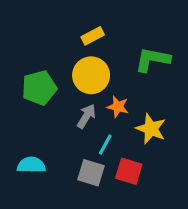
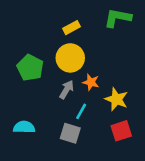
green L-shape: (152, 60) -> (118, 18), moved
green pentagon: (39, 88) -> (30, 68), turned -30
red square: (129, 171) -> (121, 131), moved, turned -35

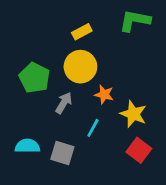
gray arrow: (67, 90) -> (64, 103), moved
red square: (121, 131) -> (139, 150), turned -35
gray square: (70, 133) -> (62, 153), moved

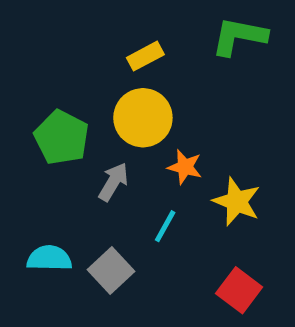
red square: (139, 150) -> (239, 290), moved
gray square: (62, 153) -> (111, 271), turned 30

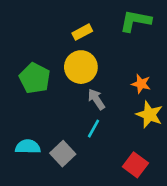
orange star: (185, 167) -> (141, 84), moved
gray arrow: (113, 182) -> (96, 99), moved, turned -65
yellow star: (237, 202) -> (149, 115), moved

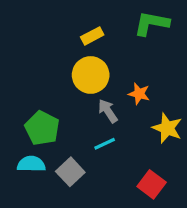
green pentagon: (35, 78) -> (42, 128), moved
orange star: (141, 84) -> (139, 94), moved
cyan line: (93, 129) -> (105, 144), turned 36

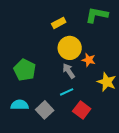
yellow circle: (91, 75) -> (70, 48), moved
green pentagon: (42, 128) -> (25, 70), moved
red square: (152, 184) -> (82, 110), moved

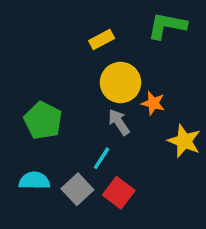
cyan line: (67, 92) -> (102, 158), moved, turned -32
red square: (82, 110) -> (119, 193), moved

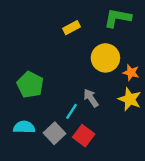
yellow circle: (120, 83) -> (105, 58), moved
orange star: (153, 103) -> (131, 73), moved
gray arrow: (119, 122) -> (91, 98), moved

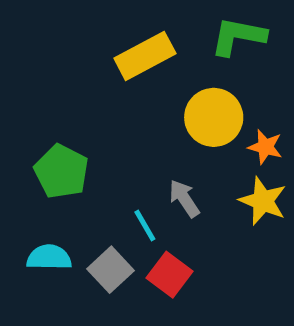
yellow rectangle: (71, 28) -> (145, 56), size x1.6
cyan line: (71, 111) -> (145, 225), turned -63

